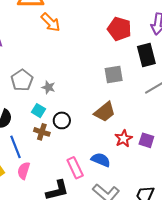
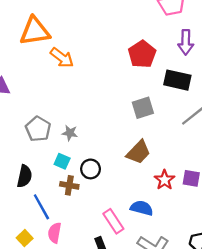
red pentagon: (119, 29) -> (142, 54), turned 30
black rectangle: (146, 55) -> (177, 80), turned -55

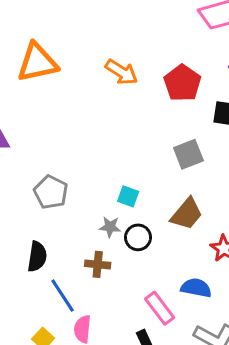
orange arrow: (62, 58) -> (122, 72), moved
gray star: (70, 133) -> (110, 227), moved
cyan square: (62, 161) -> (128, 196), moved
black circle: (91, 169) -> (138, 237), moved

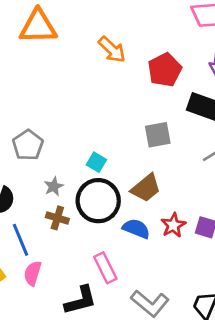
gray star: (110, 227) -> (54, 186), moved, turned 30
black circle: (138, 237) -> (98, 201), size x1.8
blue semicircle: (196, 288) -> (136, 229), moved

